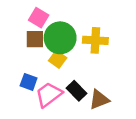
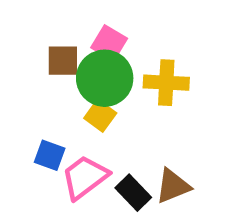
pink square: (39, 18) -> (109, 43), moved
brown square: (35, 39) -> (63, 61), moved
black rectangle: (76, 91) -> (133, 193), moved

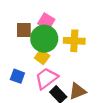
pink trapezoid: (85, 177) -> (46, 78), moved

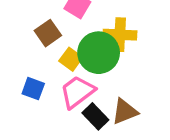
brown square: (24, 30) -> (48, 33), moved, turned -35
green circle: (44, 39) -> (99, 53), moved

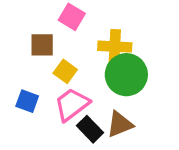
brown square: (48, 33) -> (42, 45), turned 35
green circle: (99, 53) -> (126, 75), moved

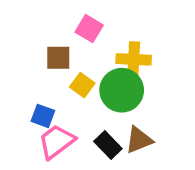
green circle: (126, 75) -> (122, 90), moved
pink trapezoid: (72, 104) -> (57, 142), moved

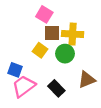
brown square: (58, 58) -> (52, 33), moved
green circle: (122, 90) -> (65, 54), size x0.7
brown triangle: (139, 140) -> (87, 80), moved

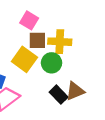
yellow square: (40, 50) -> (24, 59), size x1.5
black rectangle: (56, 88) -> (59, 95), moved

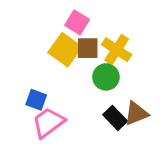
yellow cross: (60, 42) -> (117, 50), turned 30
yellow square: (24, 59) -> (65, 50), moved

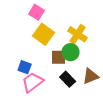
pink square: (77, 22) -> (37, 12), moved
brown square: (88, 48) -> (59, 57), moved
black rectangle: (115, 118) -> (68, 79), moved

